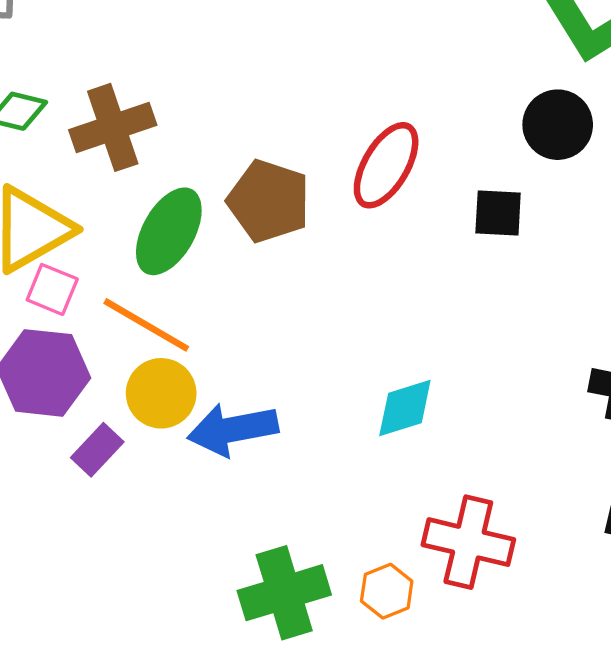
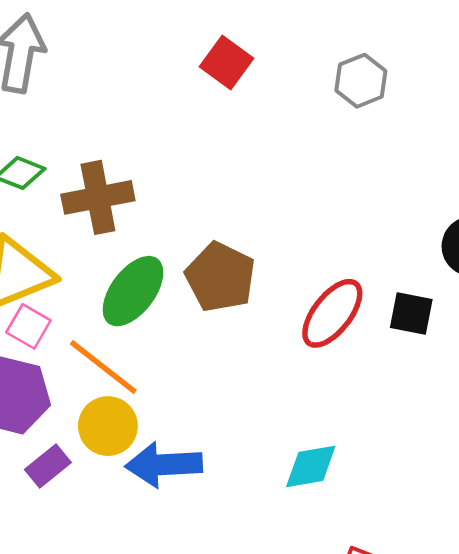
red ellipse: (386, 165) -> (332, 313), moved

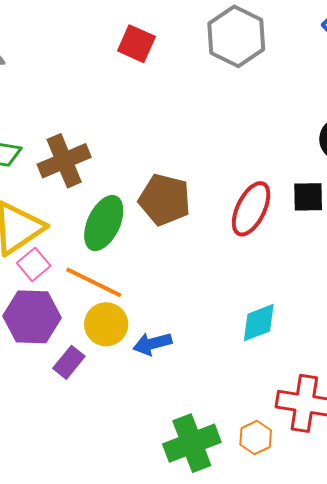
gray hexagon: (361, 81) -> (236, 36), size x1.5
pink square: (28, 326) -> (34, 264), turned 32
blue arrow: (164, 465) -> (152, 344), size x0.7

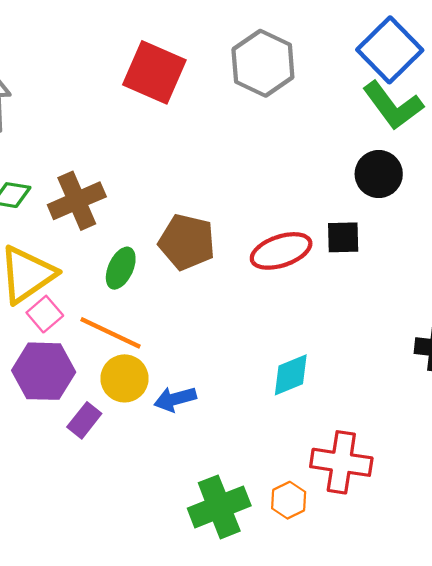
red square: (136, 44) -> (154, 72), size x1.5
red ellipse: (251, 209) -> (281, 251), turned 46
green ellipse: (104, 223) -> (121, 268), size x0.7

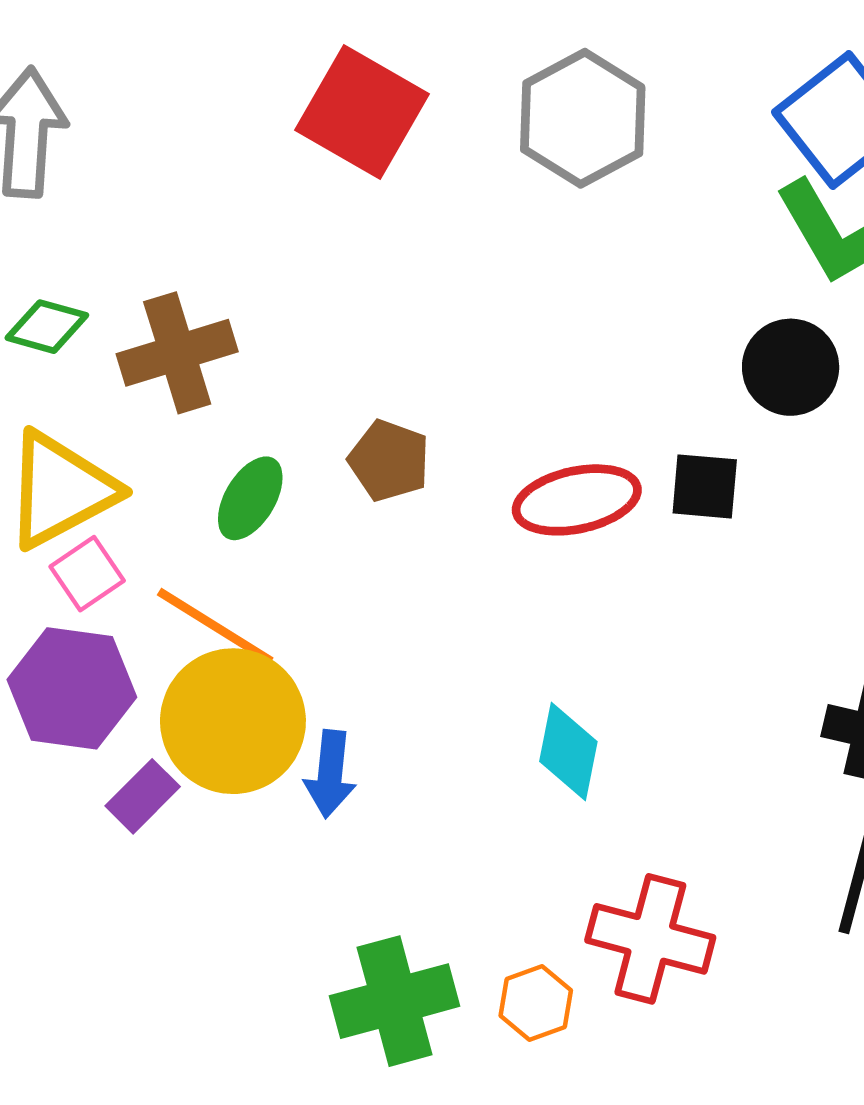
brown pentagon: (187, 242) -> (389, 461), size x0.7
cyan diamond: (291, 375) -> (568, 751), turned -63
yellow circle: (125, 378) -> (233, 721), size x1.5
blue arrow: (175, 399) -> (330, 774), turned -75

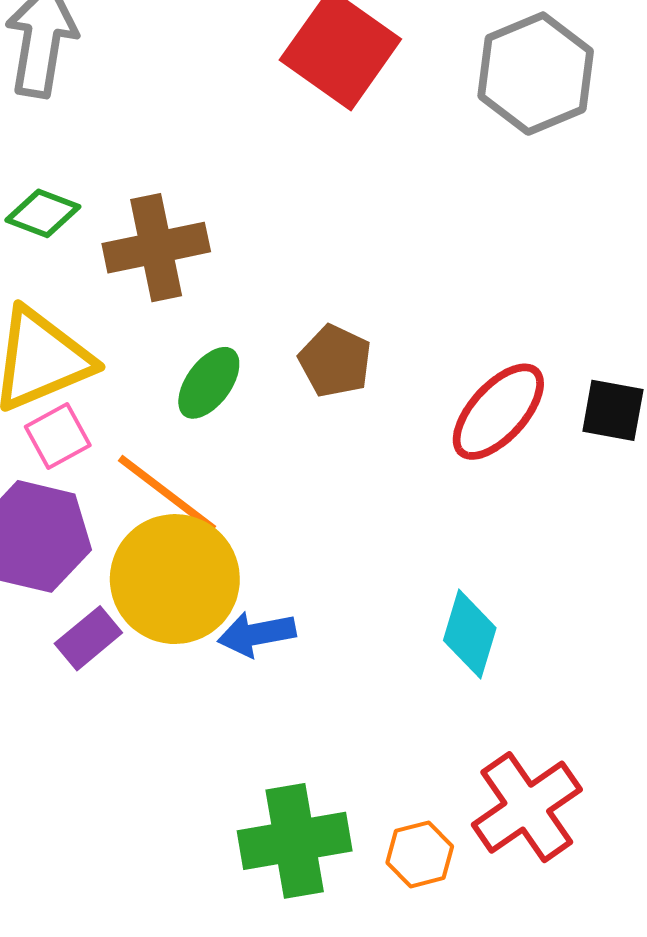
red ellipse: (577, 500) -> (498, 412), turned -41
blue arrow: (330, 774) -> (257, 634), turned 68
red cross: (650, 939) -> (527, 807), turned 35

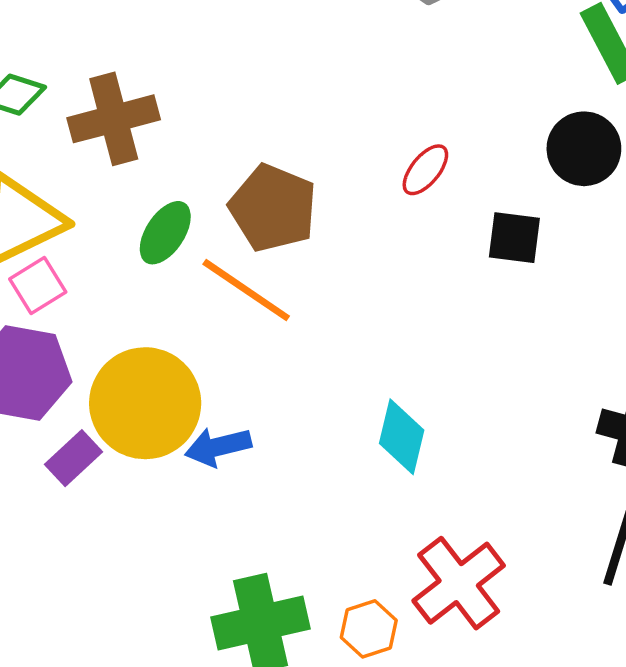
brown pentagon: (335, 361) -> (273, 208), size x1.4
red ellipse: (498, 412) -> (425, 170), moved, size x0.6
orange line: (167, 493) -> (246, 290), moved

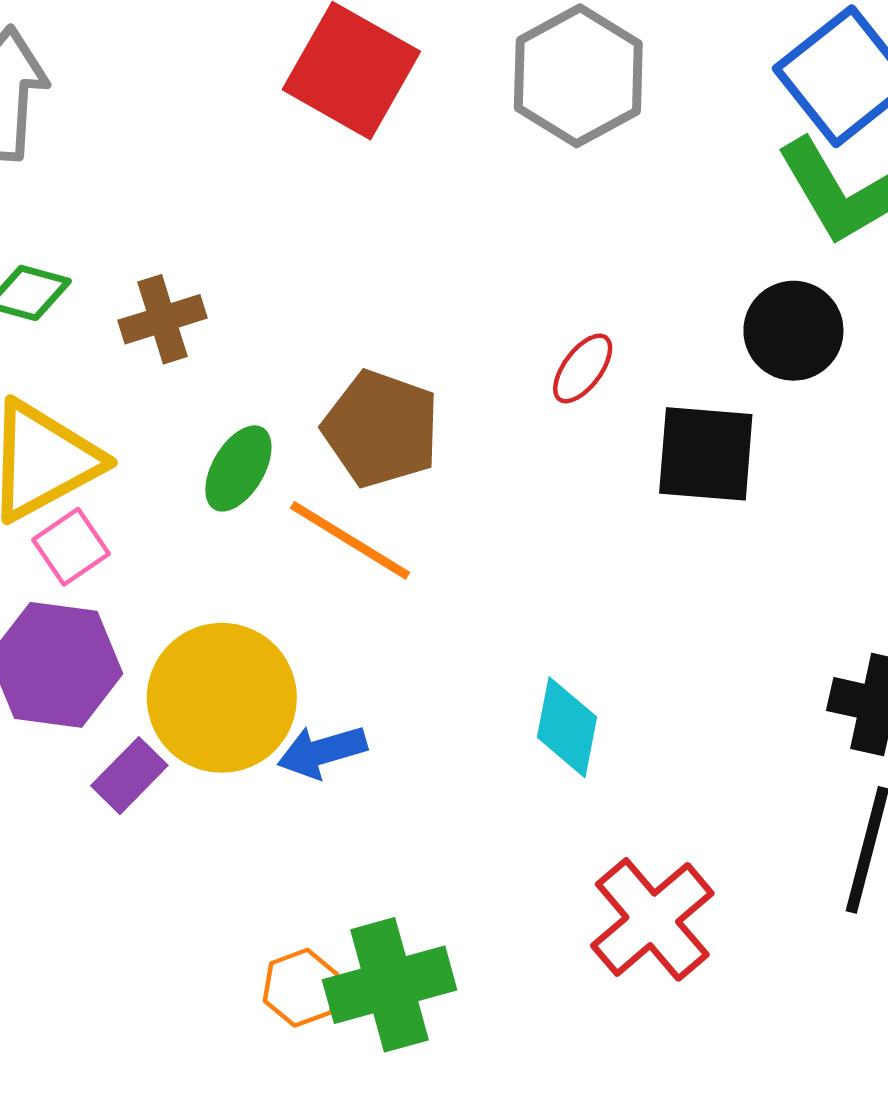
brown cross: (114, 119) -> (162, 319), size x0.7
black square: (514, 238) -> (706, 454), size x1.4
orange hexagon: (369, 629) -> (301, 988), moved

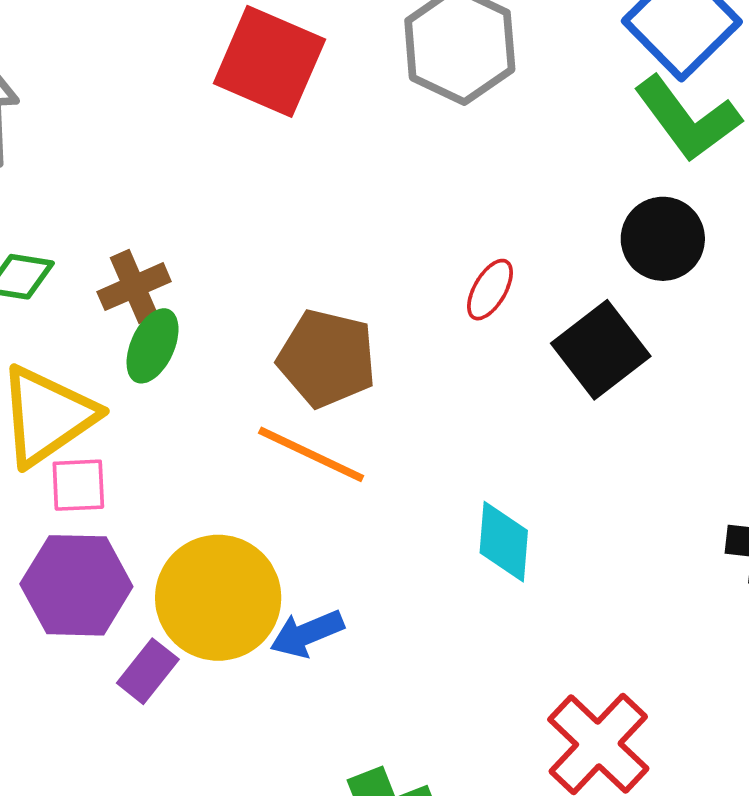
black square: (706, 454) -> (601, 350), turned -36
green ellipse: (238, 468) -> (153, 346), moved
pink square: (71, 547) -> (78, 485), turned 38
cyan diamond: (567, 727) -> (504, 542), moved

